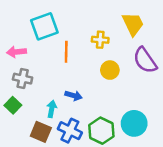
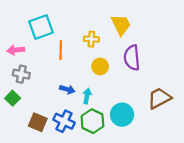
purple semicircle: (145, 60) -> (132, 58), turned 30
cyan arrow: (52, 109) -> (87, 96), moved

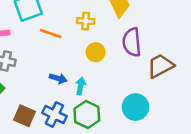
orange line: (61, 50) -> (51, 34), turned -72
brown trapezoid: (159, 98) -> (160, 66), moved
cyan circle: (122, 115) -> (135, 107), moved

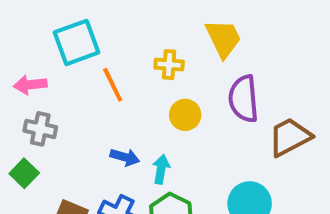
orange line: (51, 34) -> (113, 85), turned 45

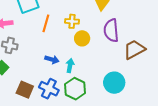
yellow cross: (169, 65) -> (72, 21), moved
orange line: (113, 85) -> (46, 23), turned 42

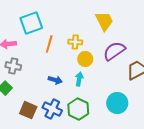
purple semicircle: (111, 30) -> (114, 51), turned 60
cyan arrow: (70, 66) -> (79, 79), moved

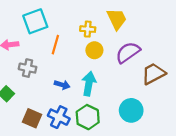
yellow cross: (75, 42) -> (88, 29), moved
yellow circle: (85, 59) -> (94, 50), moved
gray cross: (13, 66) -> (28, 68), moved
cyan arrow: (79, 79) -> (89, 84), size x1.5

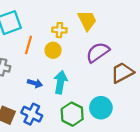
yellow circle: (94, 50) -> (53, 50), moved
green hexagon: (88, 117) -> (72, 114), moved

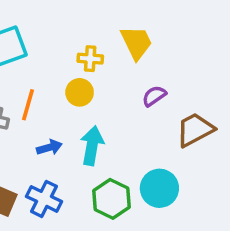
orange line: (29, 45) -> (28, 105), moved
purple semicircle: (98, 52) -> (154, 96), size x0.6
blue arrow: (35, 83) -> (49, 147), turned -32

